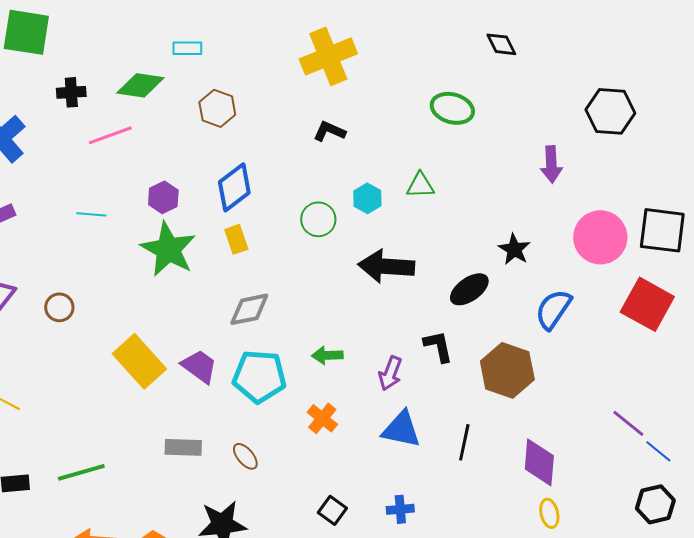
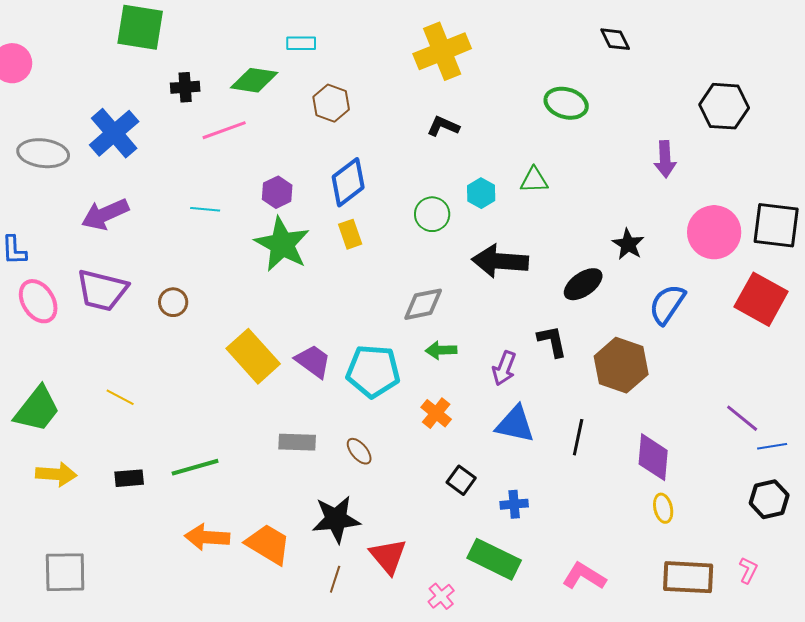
gray diamond: (249, 309) -> (423, 304), moved
blue line: (658, 451) -> (772, 446), turned -48
black square: (332, 510) -> (461, 480), moved

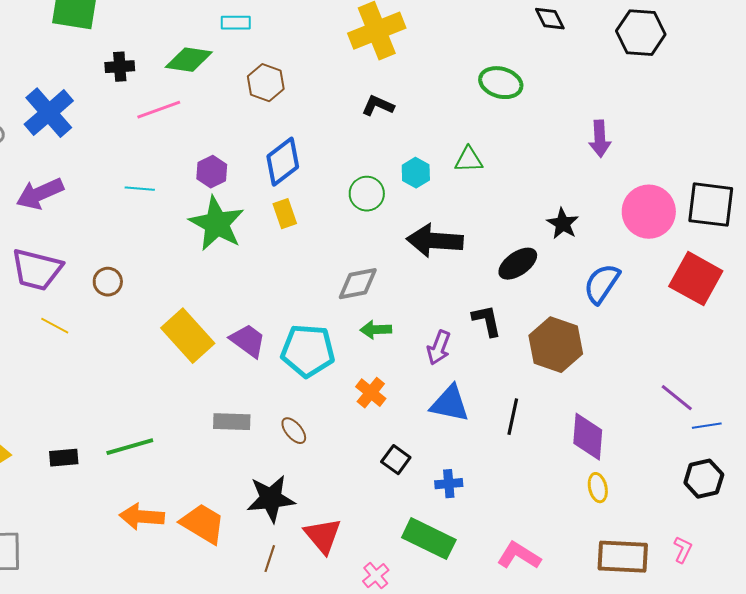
black hexagon: (724, 106) -> (641, 33), moved
yellow line: (120, 397) -> (55, 326), moved

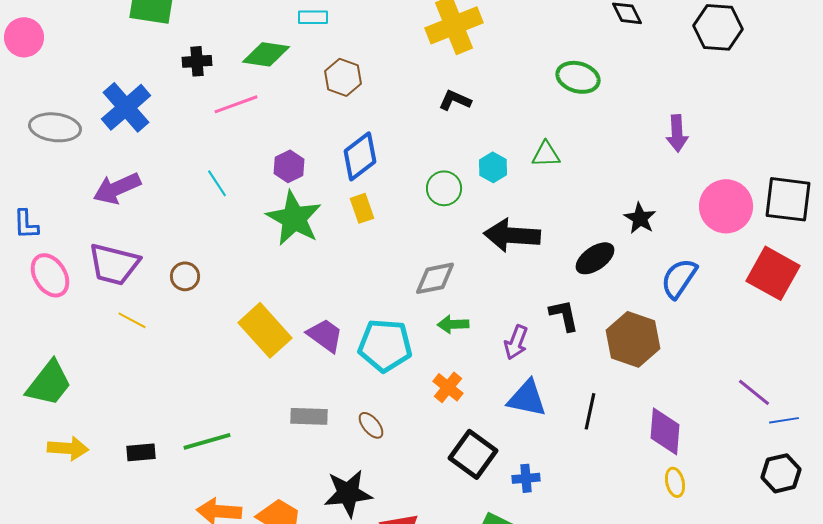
cyan line: (140, 189) -> (217, 183), turned 52
black square: (396, 460) -> (473, 454), size x1.6

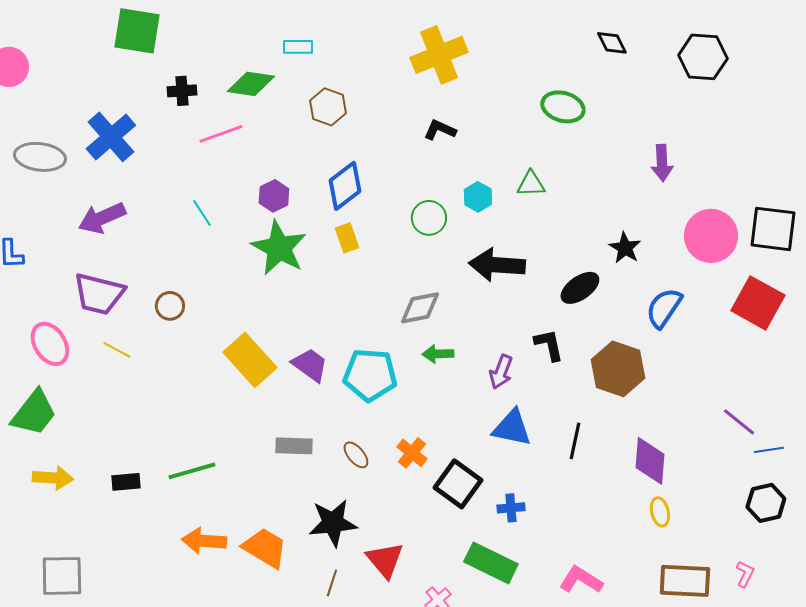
pink ellipse: (50, 275) -> (50, 344), moved
orange cross: (448, 387) -> (412, 453), moved

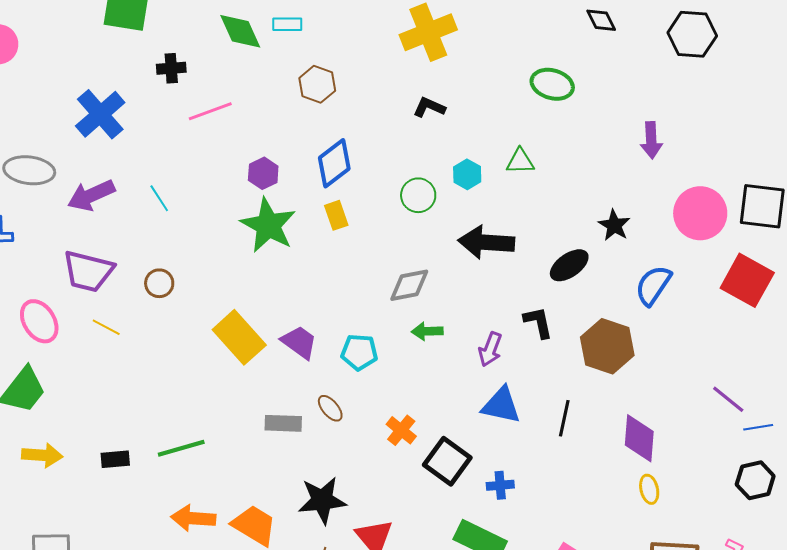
green diamond: (251, 84) -> (240, 31), moved, turned 57
gray ellipse: (40, 157) -> (29, 170), moved
cyan line: (202, 213) -> (159, 198), moved
cyan pentagon: (370, 375) -> (359, 352), size x0.7
brown ellipse: (356, 455) -> (330, 408), moved

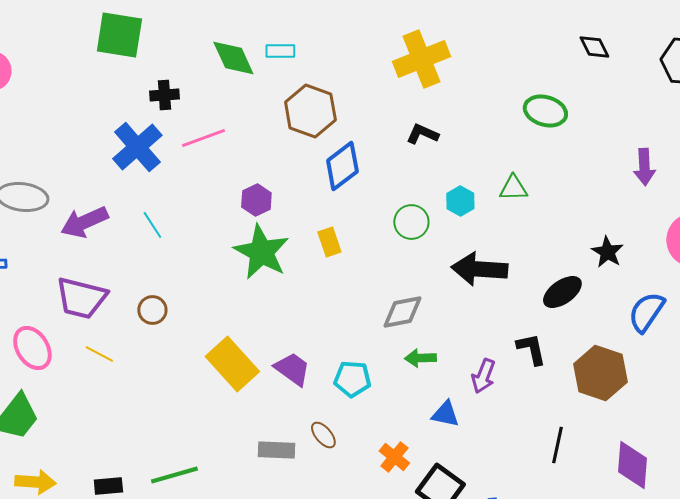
brown hexagon: (317, 84) -> (310, 111), size x1.4
blue cross: (100, 114) -> (137, 147), moved
blue diamond: (334, 163) -> (342, 166), moved
blue triangle: (501, 405) -> (445, 414), moved, size x0.7

